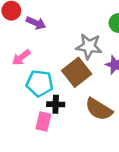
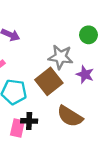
black cross: (56, 104) -> (29, 121), moved

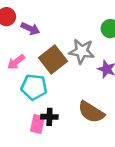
brown square: (49, 81) -> (53, 60), moved

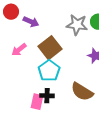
gray star: (82, 51) -> (77, 25), moved
cyan pentagon: (34, 87) -> (49, 71), moved, turned 30

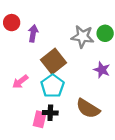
purple arrow: (31, 22) -> (33, 33), turned -105
pink arrow: (19, 50) -> (20, 82), moved

